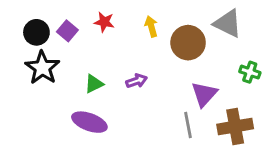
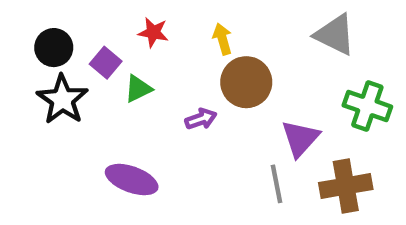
purple square: (67, 31) -> (106, 63), moved
brown circle: (188, 43) -> (246, 82), moved
green cross: (250, 72) -> (367, 106), size x1.5
green triangle: (94, 84) -> (138, 89), moved

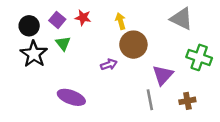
purple square: (106, 63) -> (57, 20), moved
green triangle: (138, 89) -> (63, 43), moved, turned -42
brown cross: (346, 186) -> (187, 101), size x0.6

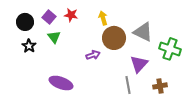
gray triangle: (182, 19) -> (143, 32), moved
black star: (34, 54) -> (29, 46), size x0.6

